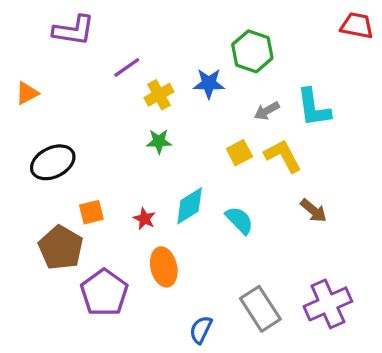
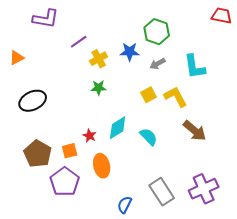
gray arrow: (267, 111) -> (158, 64), moved
brown arrow: (313, 211) -> (195, 131), size x1.4
orange square: (91, 212) -> (70, 151), moved

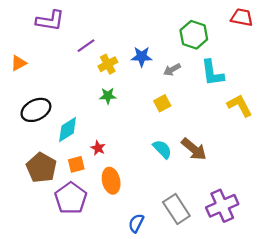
green hexagon: (157, 32) -> (194, 35), moved
yellow L-shape: (176, 97) -> (240, 106), moved
cyan diamond: (118, 128) -> (68, 130), moved
brown arrow: (195, 131) -> (194, 149), moved

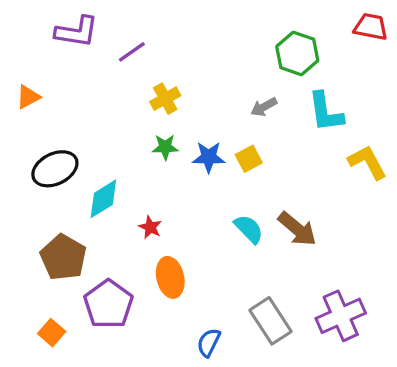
purple line: (86, 46) -> (132, 52), moved
blue star: (142, 57) -> (209, 157), moved
orange square: (76, 164) -> (52, 333), moved, turned -35

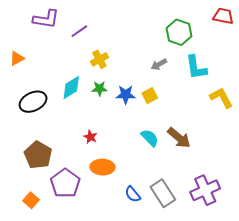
cyan diamond: (103, 199) -> (71, 88), moved
orange ellipse: (170, 277) -> (102, 167), turned -75
blue semicircle: (209, 343) -> (133, 194), moved, turned -66

